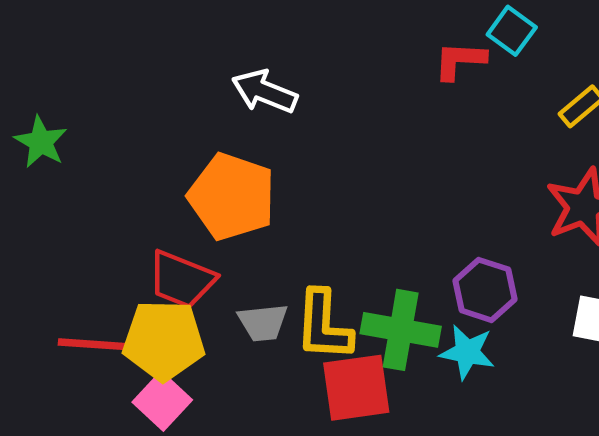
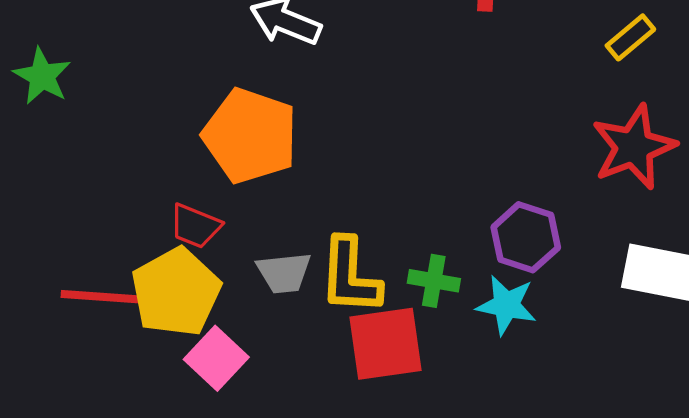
red trapezoid: (182, 280) -> (195, 226), size x0.7
green cross: (401, 330) -> (434, 281), size x0.6
yellow pentagon: (164, 340) -> (176, 292), turned -30
pink square: (162, 401) -> (216, 358), moved

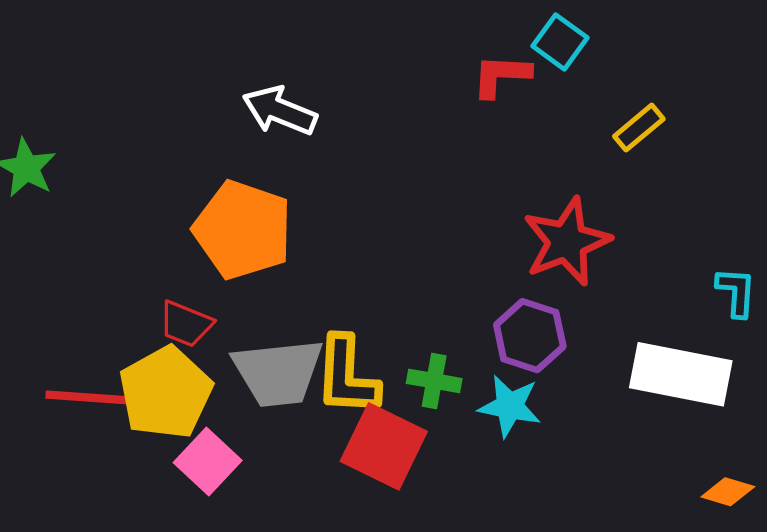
red star: (634, 147) -> (567, 242), moved
gray trapezoid: (284, 273) -> (278, 373), size x1.6
red square: (385, 344) -> (384, 446), turned 34

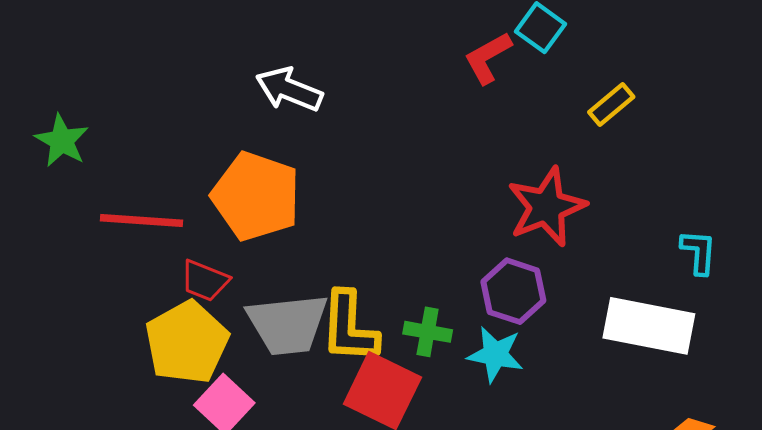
red L-shape: (501, 75) -> (488, 58), turned -32
red line: (92, 398) -> (142, 220), moved

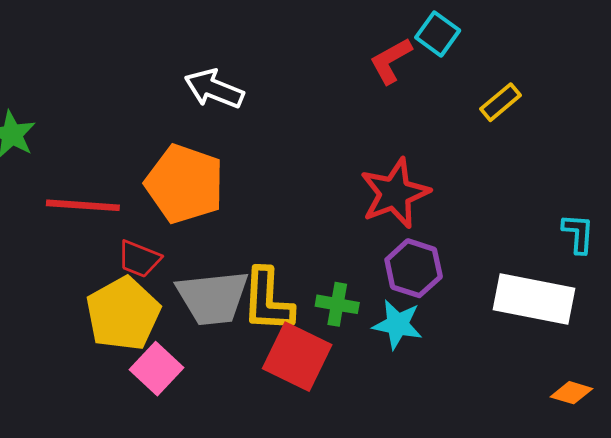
red star: (547, 207) -> (395, 193), moved

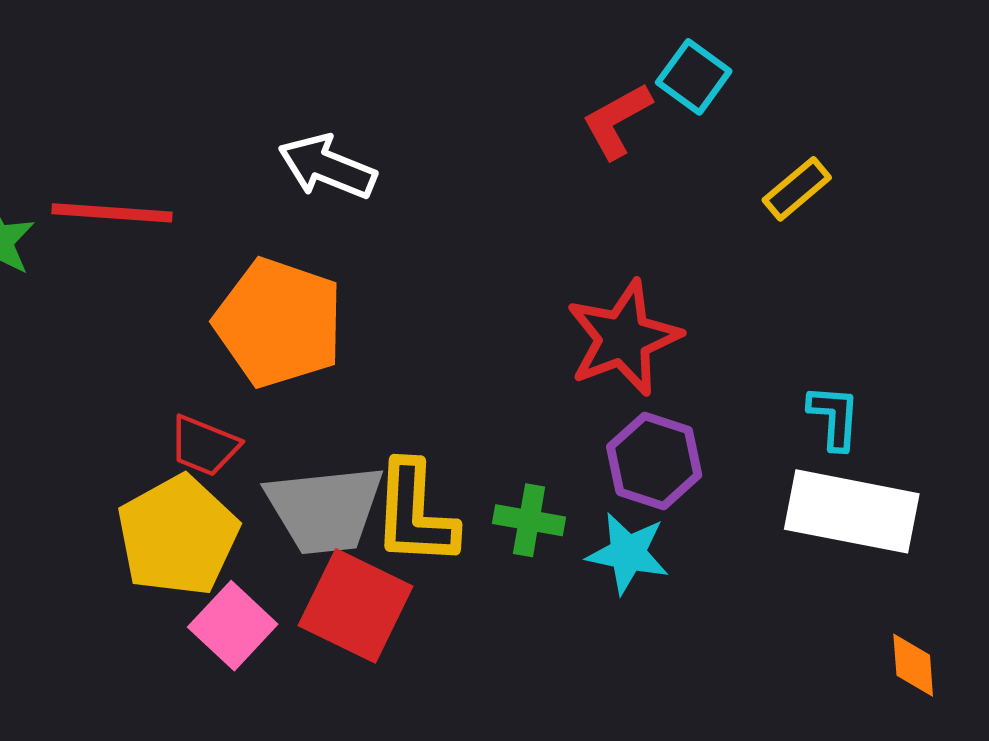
red line: (83, 205) -> (112, 213), moved
cyan L-shape: (578, 233) -> (834, 417), moved
red square: (297, 357) -> (356, 606), moved
orange diamond: (571, 393) -> (913, 665), turned 69

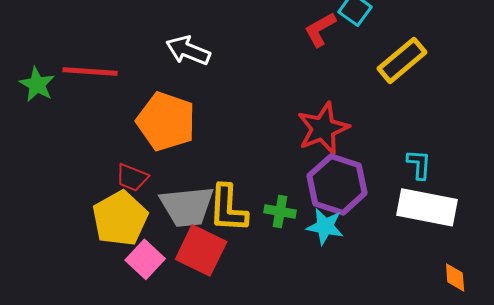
yellow rectangle: (797, 189) -> (402, 60), size x1.6
purple hexagon: (654, 461) -> (337, 184), size x1.4

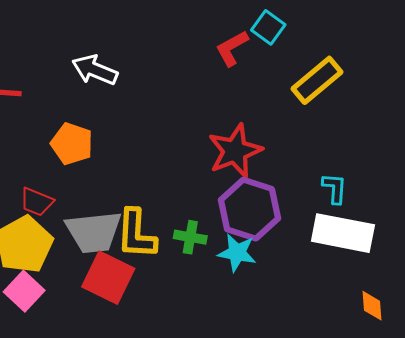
orange pentagon: (166, 121) -> (72, 144), size x0.7
pink square: (145, 259) -> (24, 291), moved

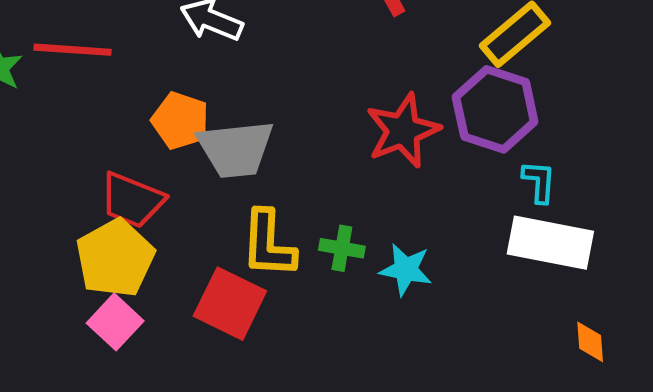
red trapezoid: (37, 202) -> (132, 200), size x1.4
purple hexagon: (249, 209) -> (495, 109), moved
gray trapezoid: (94, 232) -> (236, 149), moved

